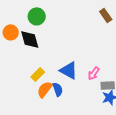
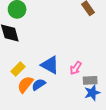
blue semicircle: (58, 89) -> (39, 84), turned -104

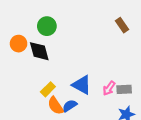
gray rectangle: (90, 80) -> (124, 89), moved
orange semicircle: (25, 84) -> (56, 106), turned -72

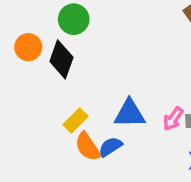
black diamond: (39, 51) -> (61, 59), turned 35
blue triangle: (82, 85) -> (130, 114), turned -30

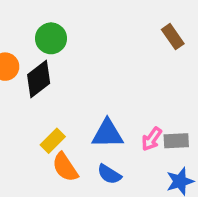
black diamond: (61, 59) -> (39, 79), turned 33
blue semicircle: (110, 147) -> (109, 174), moved, turned -115

